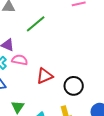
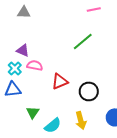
green line: (36, 24) -> (83, 41), moved

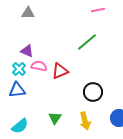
red triangle: (60, 81) -> (60, 71), moved
green triangle: (33, 112) -> (55, 118), moved
cyan semicircle: (53, 125) -> (20, 126), moved

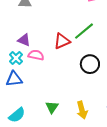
red triangle: (60, 71) -> (62, 41), moved
black circle: (93, 92) -> (90, 64), moved

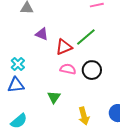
purple triangle: (24, 40) -> (42, 34), moved
pink semicircle: (36, 55) -> (68, 69), moved
green triangle: (52, 107) -> (54, 97), moved

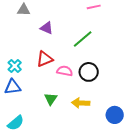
purple triangle: (42, 34) -> (47, 28), moved
red triangle: (64, 47) -> (45, 59), moved
yellow arrow: (84, 116) -> (81, 103), moved, turned 108

